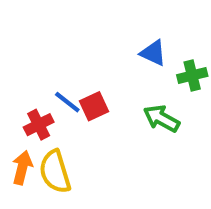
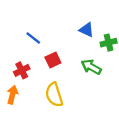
blue line: (67, 102) -> (33, 38), moved
yellow semicircle: (55, 172) -> (54, 95), moved

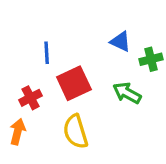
blue line: (33, 38) -> (47, 53), turned 49
red square: (53, 60) -> (74, 83), size x1.5

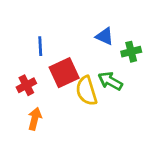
orange arrow: (18, 132) -> (35, 119), moved
yellow semicircle: (76, 132) -> (86, 91), moved

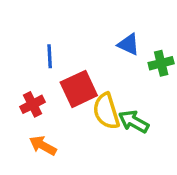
green arrow: (110, 81) -> (134, 122), moved
orange arrow: (35, 119) -> (43, 146), turned -75

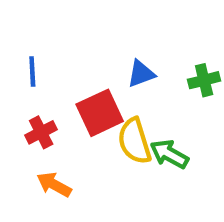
blue triangle: (129, 44) -> (141, 74), moved, turned -45
blue line: (50, 56) -> (32, 72), moved

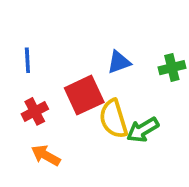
green arrow: (169, 154) -> (143, 130), turned -60

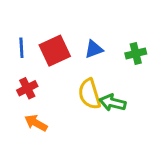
red square: (84, 95) -> (55, 51), moved
green arrow: (143, 130) -> (113, 103), turned 45

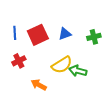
yellow semicircle: (89, 94) -> (62, 65), turned -105
orange arrow: (36, 123) -> (39, 85), moved

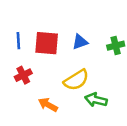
red square: (38, 35) -> (47, 43), turned 30
green arrow: (78, 71) -> (96, 100), moved

